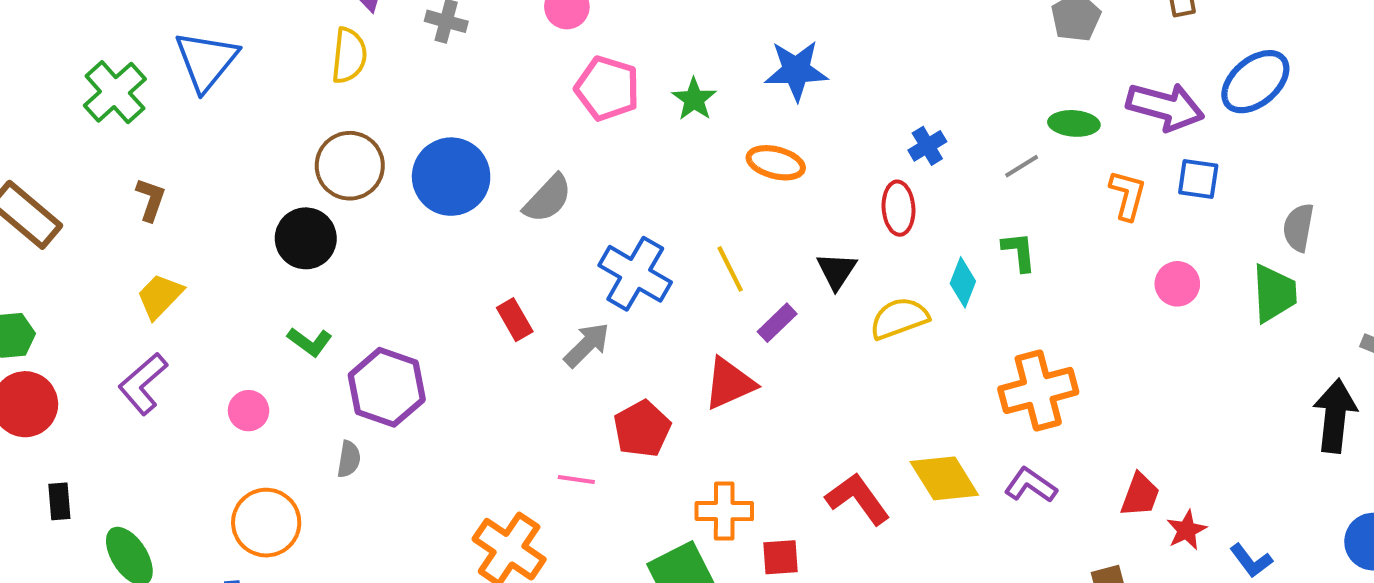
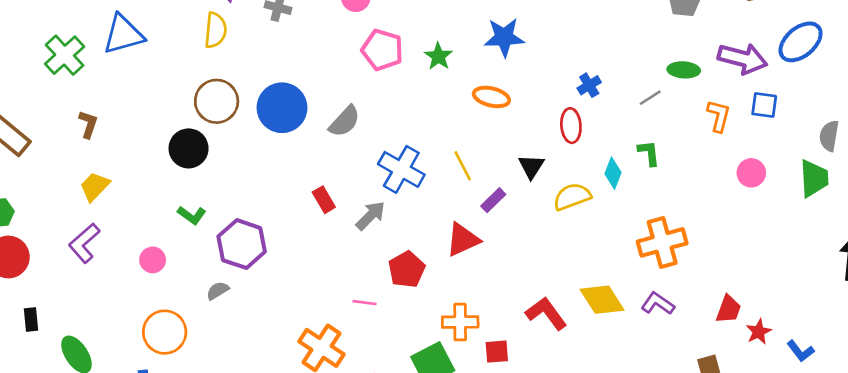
blue triangle: (206, 61) -> (123, 34), turned 36
gray semicircle: (349, 459) -> (218, 291), turned -130

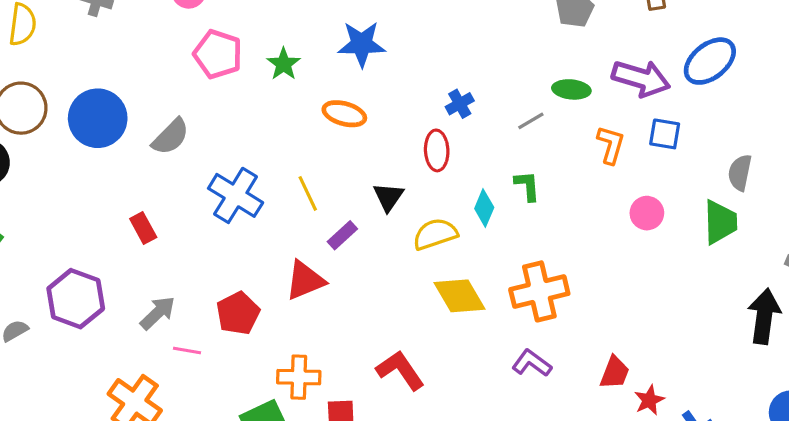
gray arrow: (371, 216) -> (158, 313), moved
purple hexagon: (242, 244) -> (76, 299), moved
yellow diamond: (602, 300) -> (460, 296), moved

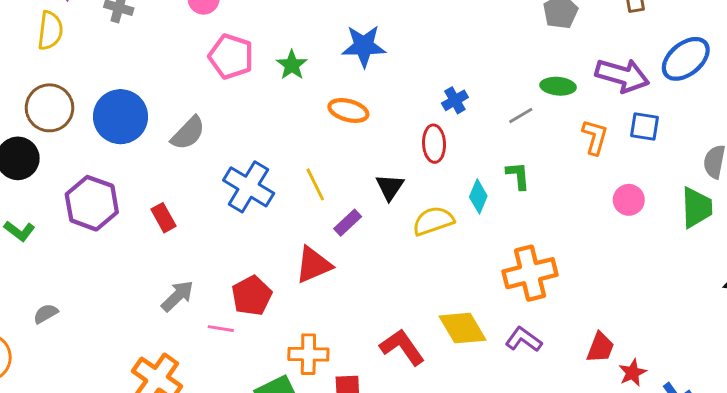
yellow diamond: (460, 296) -> (462, 328), moved
purple hexagon: (76, 299) -> (92, 203), moved
pink line: (187, 350) -> (221, 329), moved

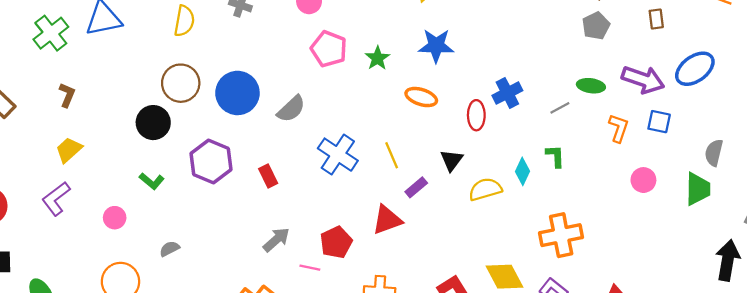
blue cross: (455, 100) -> (507, 93), size x1.4
red ellipse: (434, 144) -> (476, 115), moved

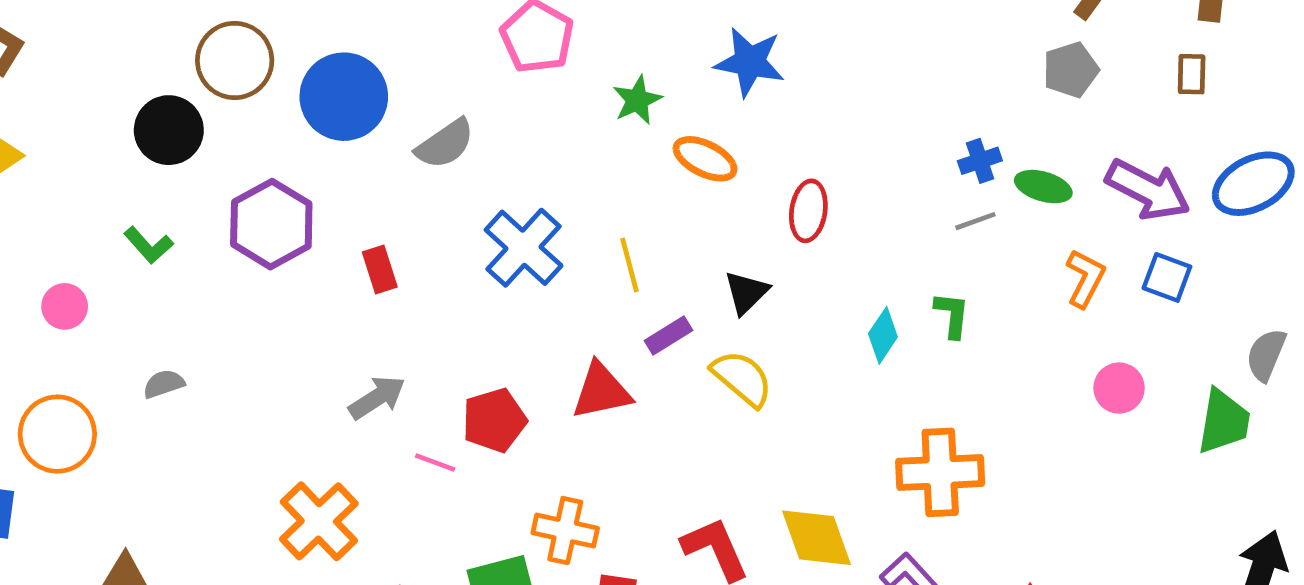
green star: (377, 58) -> (637, 100), moved
blue cross: (507, 93) -> (980, 161), moved, size x0.7
yellow semicircle: (485, 189) -> (742, 378), moved, turned 48

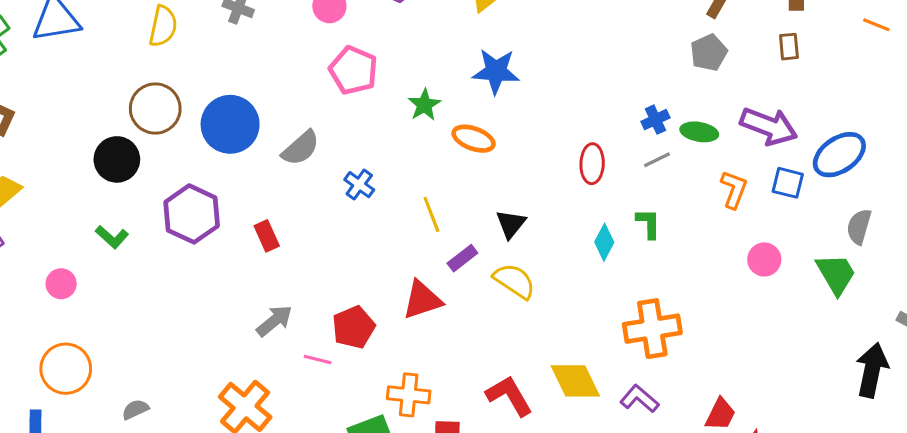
blue ellipse: (1253, 184) -> (839, 155), moved
red ellipse: (808, 211) -> (592, 164), moved
blue cross: (524, 248) -> (359, 185), moved, size x0.6
gray semicircle: (164, 384) -> (135, 409), moved
green trapezoid: (1224, 422) -> (836, 274), turned -33

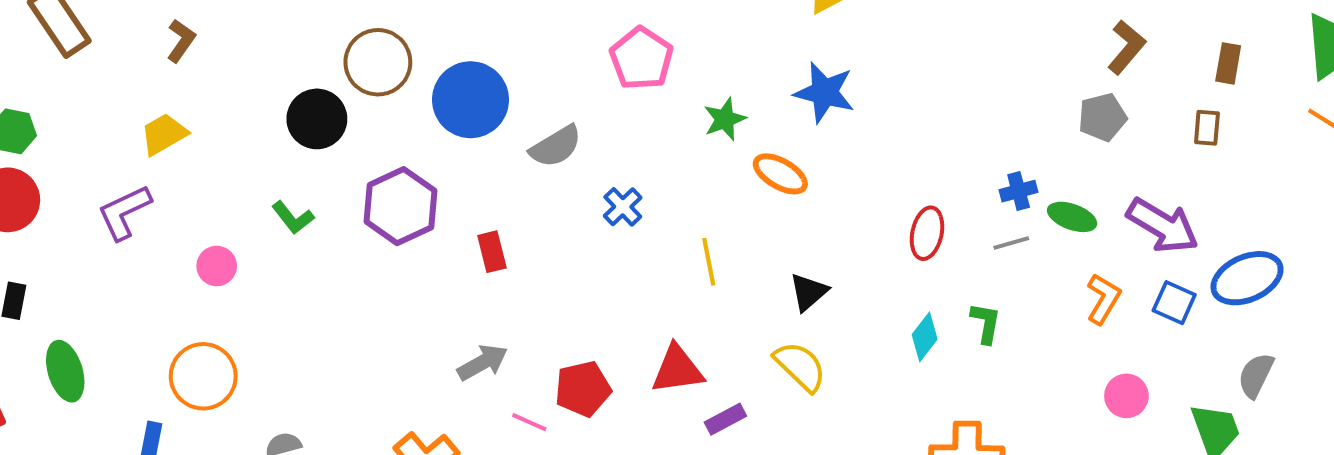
purple rectangle: (462, 258) -> (725, 419), moved

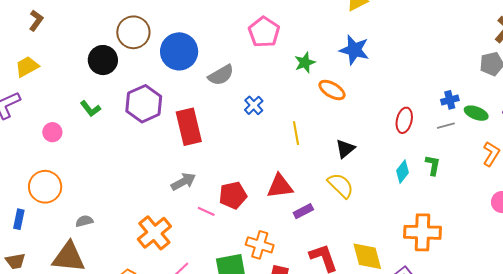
red rectangle: (492, 252) -> (189, 127), size x1.8

